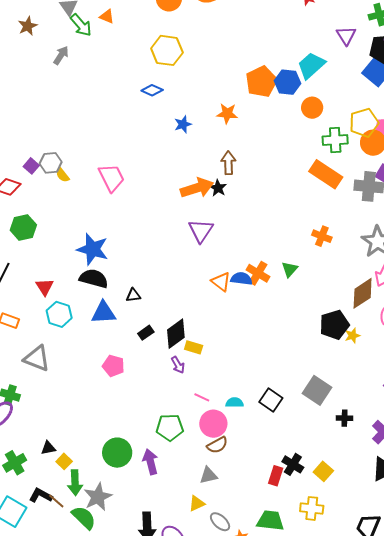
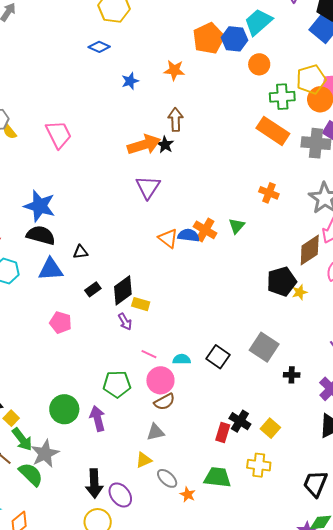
green arrow: (75, 483) -> (22, 439), turned -35

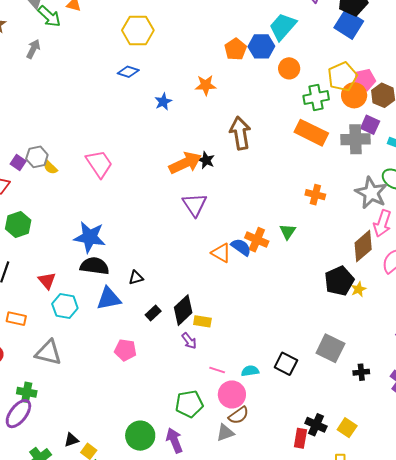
orange pentagon: (208, 38) -> (235, 49), size x0.7
brown arrow: (176, 120) -> (240, 133), moved, size x1.4
blue semicircle: (189, 235) -> (241, 247), turned 35
gray triangle: (156, 432) -> (225, 433), moved

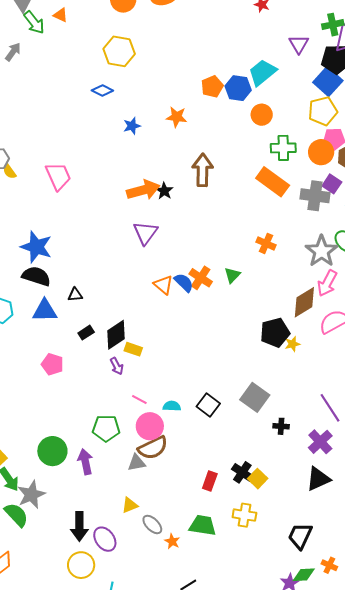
yellow pentagon: (342, 77) -> (323, 111), moved
brown semicircle: (239, 415) -> (153, 448), size x1.4
black cross: (316, 425) -> (242, 472), moved

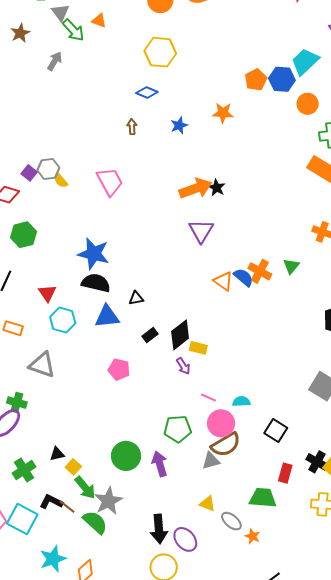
brown arrow: (203, 170) -> (132, 127), moved, size x0.5
black square: (208, 405) -> (276, 430), moved
yellow triangle: (130, 505) -> (207, 504), turned 48
green trapezoid: (203, 525) -> (263, 498), moved

